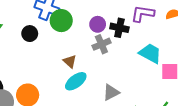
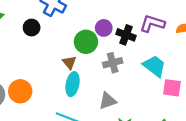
green circle: (61, 21) -> (86, 42), moved
gray cross: (101, 44) -> (113, 63), moved
cyan ellipse: (76, 81) -> (73, 84), turned -50

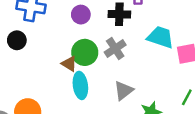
purple circle: (104, 28) -> (81, 15), moved
green circle: (86, 42) -> (85, 52), moved

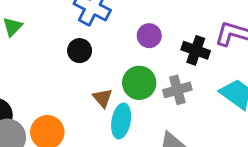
black circle: (17, 40) -> (80, 51), moved
brown triangle: (69, 64) -> (102, 98), moved

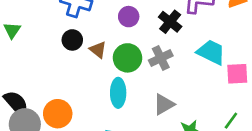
black cross: (196, 50) -> (170, 22), turned 30
brown triangle: (102, 98) -> (98, 50), moved

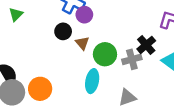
purple circle: (129, 17) -> (84, 15), moved
black cross: (170, 22) -> (146, 45), moved

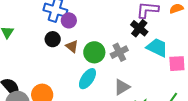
black cross: (146, 45) -> (139, 28), moved
cyan ellipse: (92, 81) -> (87, 79), turned 35

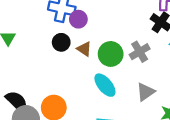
cyan ellipse: (87, 79) -> (105, 85), turned -70

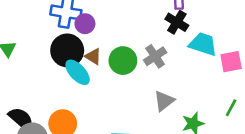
black circle: (61, 42) -> (67, 50), size x1.6
cyan ellipse: (105, 85) -> (78, 72), moved

